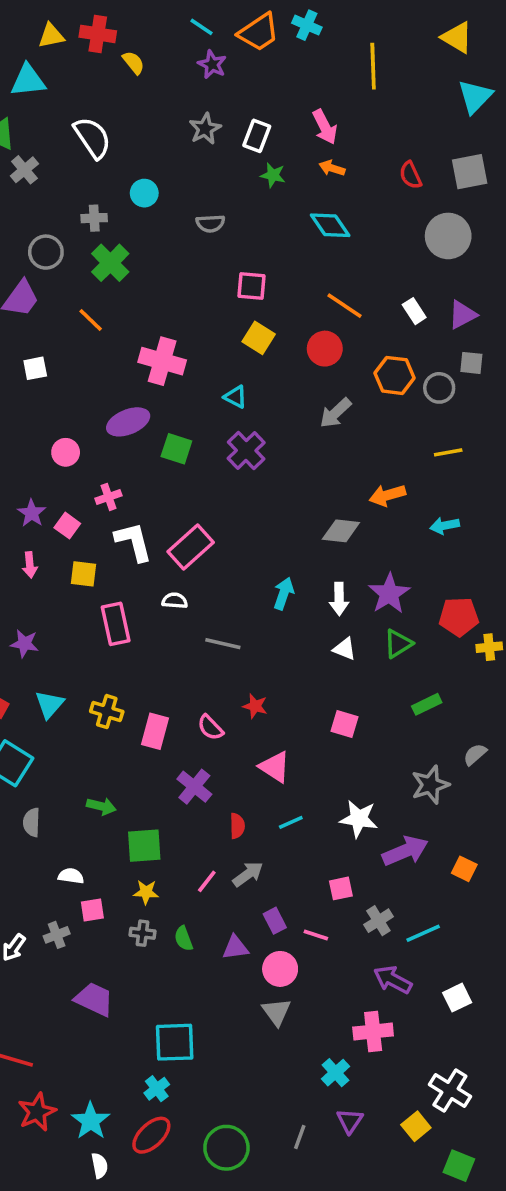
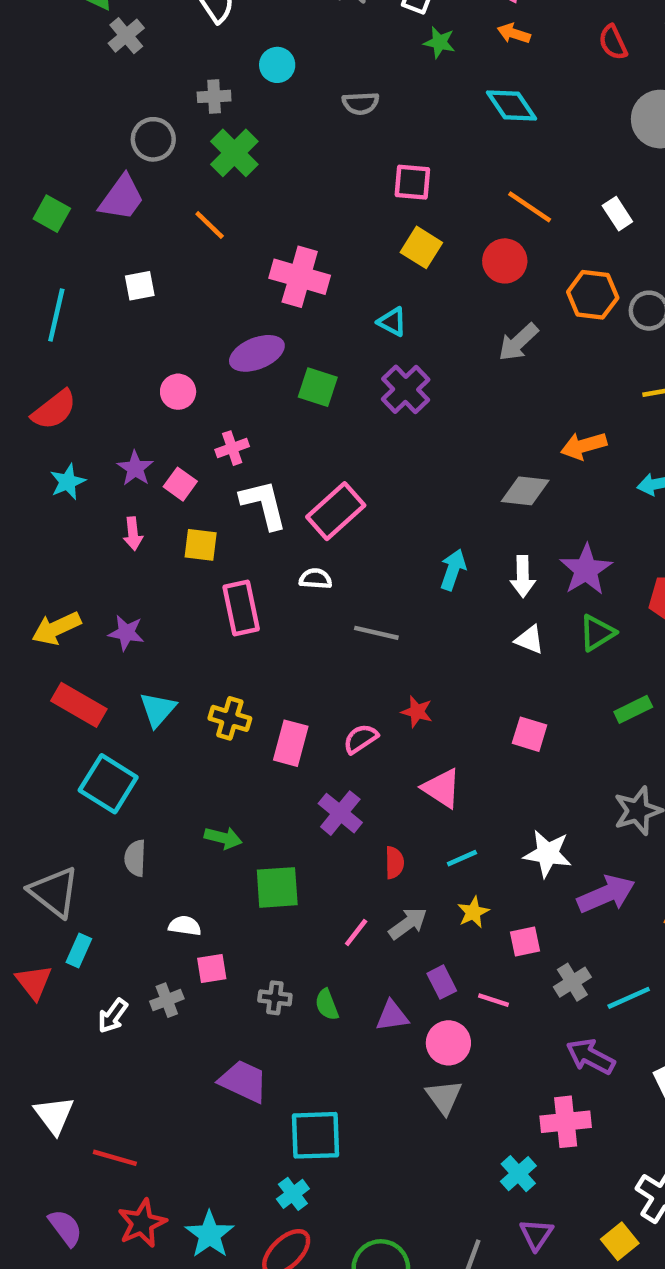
pink semicircle: (210, 728) -> (361, 739), turned 100
yellow star: (146, 892) -> (473, 912), moved, turned -30
purple trapezoid: (94, 999) -> (243, 1081), moved

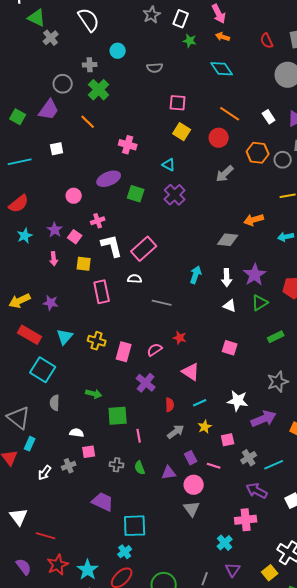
pink cross: (300, 277) -> (128, 145), size x0.7
cyan line: (56, 315) -> (20, 162), turned 65
pink line: (356, 932) -> (139, 436), moved, turned -48

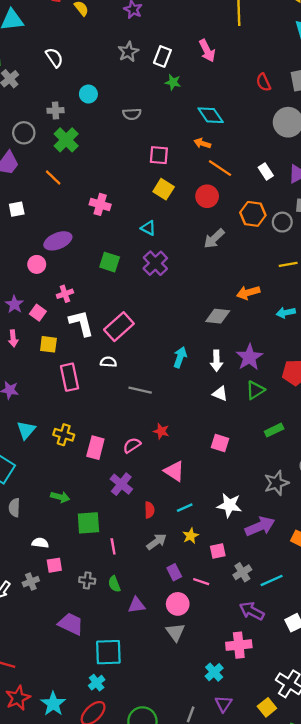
white semicircle: (89, 20) -> (54, 58), size x0.7
orange arrow: (223, 37) -> (202, 143), moved
purple ellipse: (109, 179) -> (58, 241), moved
purple triangle: (169, 473) -> (137, 605), moved

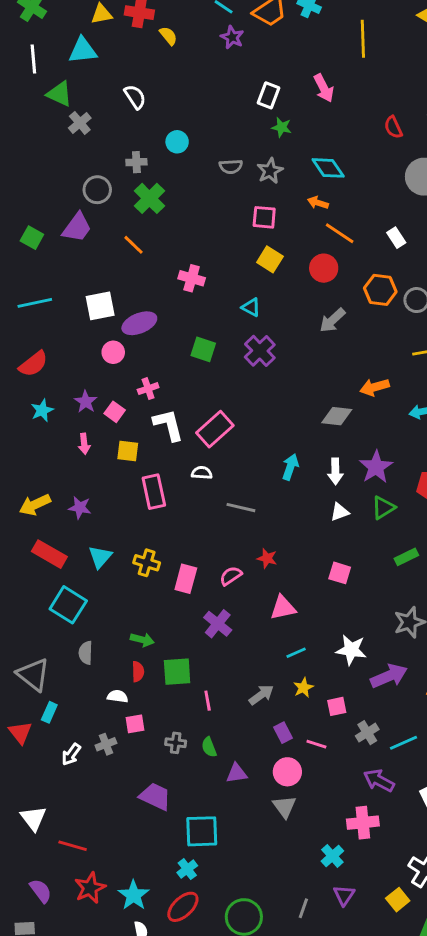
gray star: (128, 52) -> (270, 171), moved
white square: (17, 209) -> (100, 306), moved, size x1.5
white triangle: (220, 394) -> (340, 512), turned -42
pink triangle: (174, 471) -> (283, 608), turned -45
red semicircle: (149, 510) -> (138, 672), moved

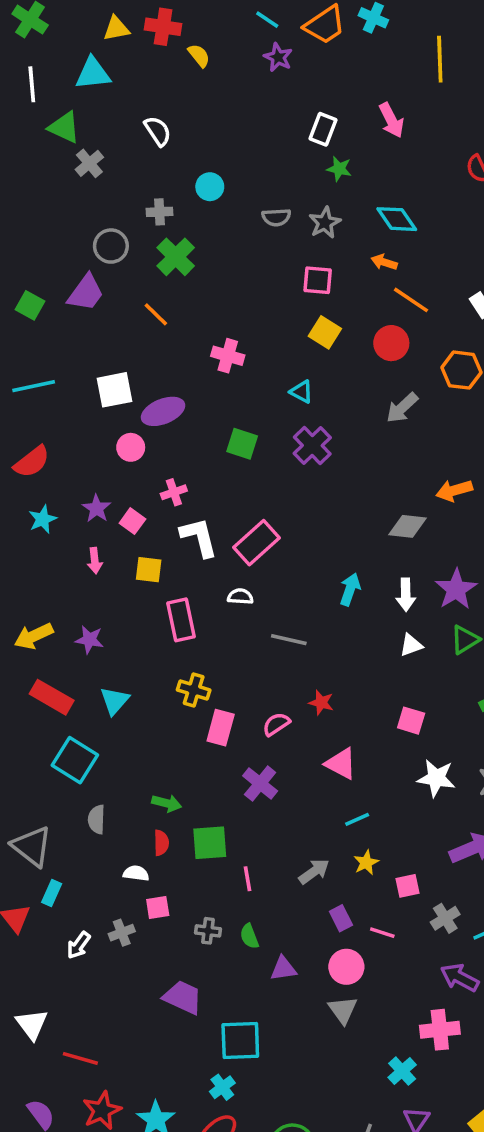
yellow cross: (147, 563) -> (194, 690), moved
pink triangle: (283, 608) -> (341, 764), turned 40
white star: (351, 650) -> (436, 778), moved

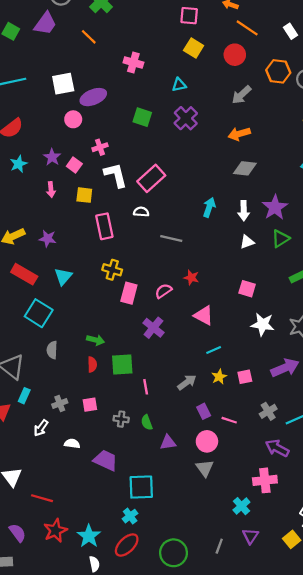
cyan triangle: (301, 392) -> (179, 85), turned -40
orange arrow: (454, 490) -> (239, 134), moved
white semicircle: (136, 873) -> (72, 444), moved
pink square: (407, 886) -> (245, 377), moved
gray cross: (122, 933) -> (60, 403), moved

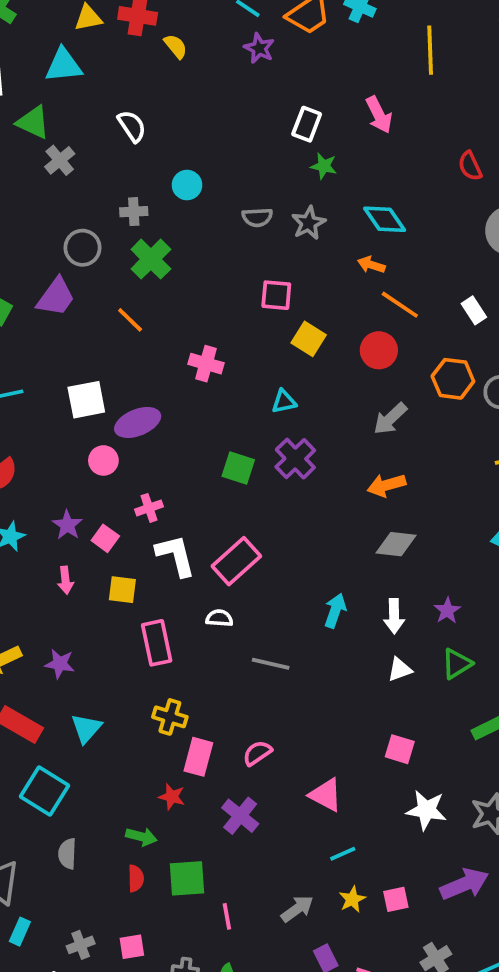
pink square: (189, 16) -> (276, 295), moved
green square: (142, 117) -> (238, 468), moved
purple star: (275, 207) -> (447, 611), size x0.6
red star: (191, 278) -> (172, 797), moved

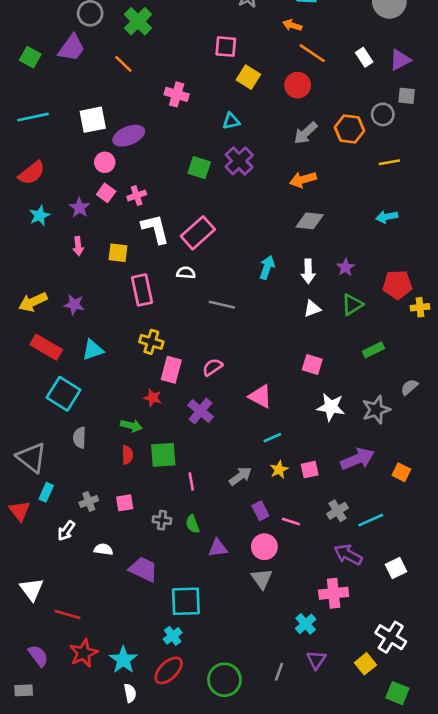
orange hexagon: (453, 379) -> (349, 129), moved
pink square: (105, 538) -> (106, 193), moved
cyan triangle: (86, 728) -> (93, 350), turned 30

